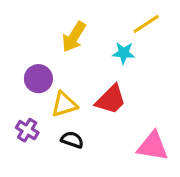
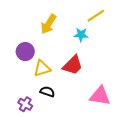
purple cross: (27, 130) -> (25, 104), moved

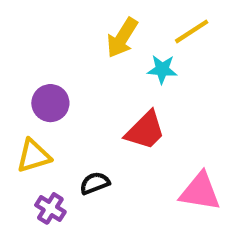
yellow arrow: (48, 24) -> (122, 38), moved
yellow triangle: (42, 68) -> (34, 156), moved
black semicircle: (47, 92) -> (95, 183), turned -40

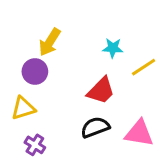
yellow line: (192, 31) -> (144, 67), moved
yellow arrow: (122, 38) -> (50, 42), moved
black semicircle: (95, 183) -> (95, 127), moved, size x1.4

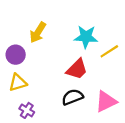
cyan star: (113, 48) -> (86, 37), size x1.5
purple circle: (35, 71) -> (16, 55), moved
pink triangle: (139, 133) -> (106, 102), turned -35

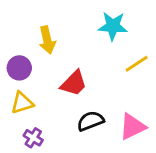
yellow arrow: (38, 32) -> (47, 40), turned -45
cyan star: (86, 37) -> (113, 26), moved
red trapezoid: (77, 69) -> (74, 83), moved

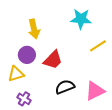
purple circle: (19, 68) -> (27, 55), moved

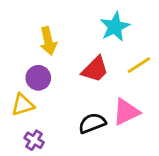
cyan star: (81, 19) -> (115, 27), turned -30
red trapezoid: (53, 60) -> (95, 69), moved
pink triangle: (95, 91) -> (126, 112), moved

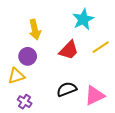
pink triangle: (126, 112) -> (94, 95), moved

